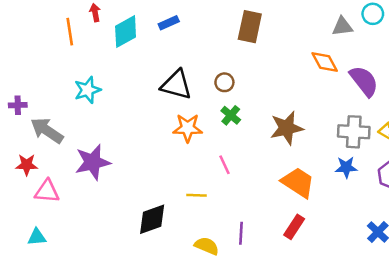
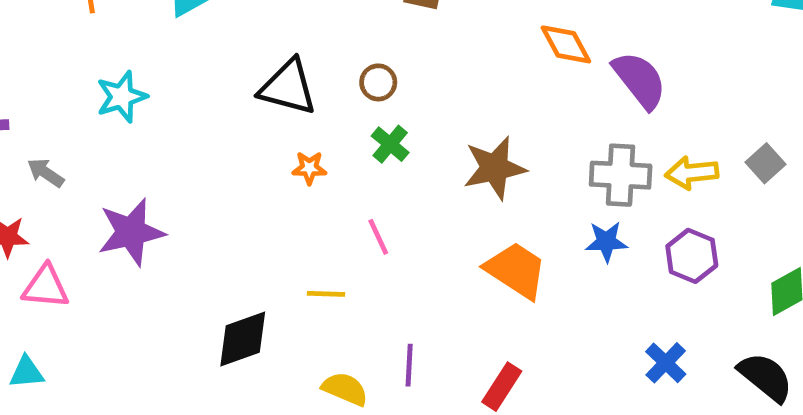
orange star: (188, 128) -> (309, 168), size x0.6
gray arrow: (47, 131) -> (46, 173), size x0.6
red rectangle: (294, 227) -> (502, 387), moved

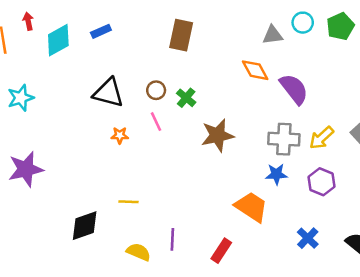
green cross: (390, 144) -> (186, 98), moved
yellow arrow: (692, 173) -> (322, 138), turned -36
pink line: (378, 237) -> (156, 122), moved
orange trapezoid: (516, 270) -> (251, 207), moved

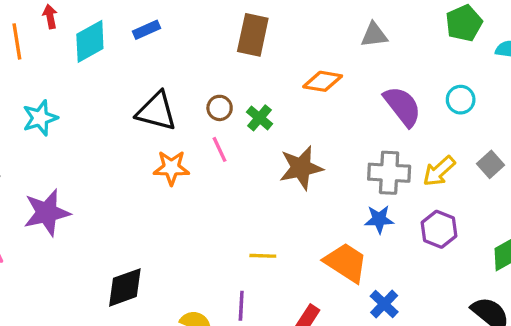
cyan circle: (303, 23) -> (461, 100), moved
orange diamond: (255, 70) -> (323, 81), moved, turned -52
orange star: (120, 135) -> (171, 168), size x1.5
yellow line: (128, 202) -> (263, 256), moved
blue cross: (308, 238) -> (384, 304), moved

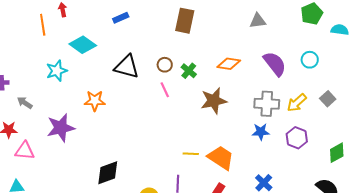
cyan diamond: (90, 41) -> (83, 45), moved, turned 64
orange diamond: (323, 81) -> (229, 64), moved
orange star: (171, 168) -> (95, 101), moved
orange trapezoid: (346, 262) -> (221, 158), moved

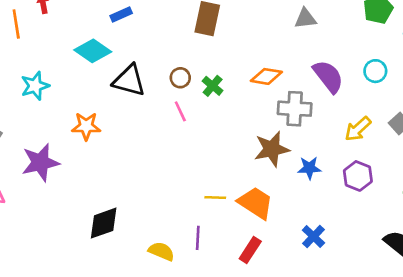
cyan diamond: (83, 45) -> (93, 51), moved
brown star: (214, 101) -> (272, 149), moved
gray cross: (267, 104) -> (295, 109), moved

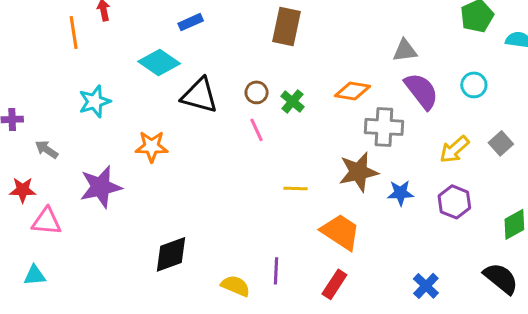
gray triangle: (305, 19) -> (405, 51), moved
yellow line: (215, 197) -> (295, 188), moved
blue cross: (313, 237) -> (426, 286), moved

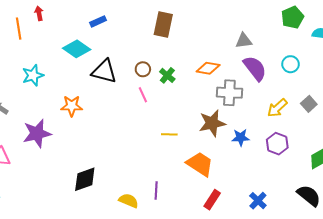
red rectangle: (334, 284) -> (212, 200), moved

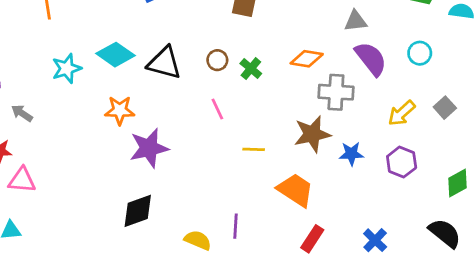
cyan diamond: (77, 49) -> (115, 55), moved
pink line: (143, 95) -> (217, 109), moved
purple star: (37, 133) -> (149, 148), moved

